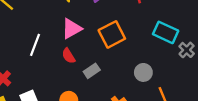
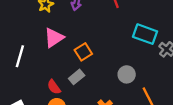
orange square: (112, 34) -> (83, 52), moved, size x0.7
red semicircle: (68, 56) -> (54, 87), moved

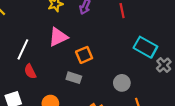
gray rectangle: (77, 77) -> (74, 78), turned 48
red semicircle: (54, 87) -> (30, 71), moved

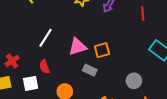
pink triangle: (58, 37) -> (78, 47), moved
red semicircle: (30, 71) -> (44, 67), moved

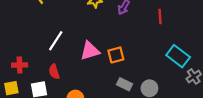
red cross: (12, 61) -> (20, 65), turned 32
gray rectangle: (90, 70) -> (125, 84), moved

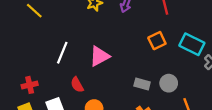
orange square: (116, 55) -> (157, 41), moved
red semicircle: (54, 72) -> (77, 85), moved

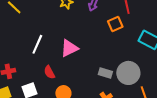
orange square: (157, 41) -> (115, 24), moved
gray circle: (169, 83) -> (128, 73), size x1.5

